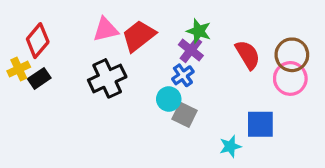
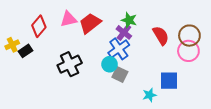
red diamond: (38, 41) -> (39, 26), moved
blue cross: (183, 75) -> (119, 49), size x1.5
black cross: (107, 78) -> (70, 64), moved

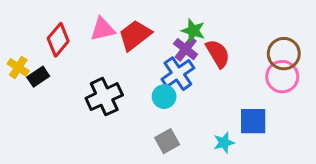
red semicircle: (161, 36) -> (218, 54), moved
yellow cross: (12, 45) -> (18, 67), turned -32
gray square: (120, 74) -> (167, 141), moved, turned 35

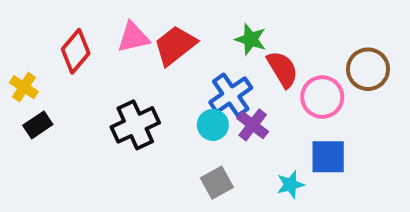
purple cross: (186, 49) -> (253, 125), moved
black rectangle: (38, 77) -> (38, 125), moved
pink circle: (282, 77) -> (322, 97), moved

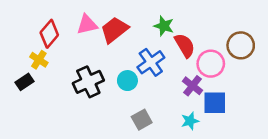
yellow cross: (24, 87) -> (39, 60), moved
cyan circle: (213, 125) -> (127, 81), moved
purple cross: (253, 125) -> (193, 86), moved

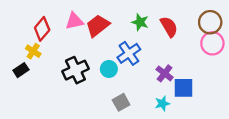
red semicircle: (185, 45) -> (169, 27), moved
brown circle: (241, 45) -> (210, 22), moved
pink circle: (211, 64) -> (212, 43), moved

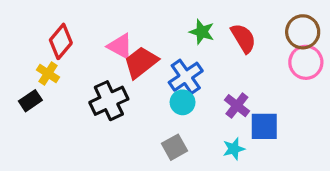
pink triangle: (74, 21) -> (120, 46), moved, turned 42
red trapezoid: (98, 26) -> (141, 62), moved
cyan circle: (109, 69) -> (183, 102), moved

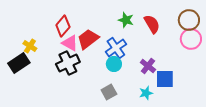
red diamond: (61, 41) -> (63, 26), moved
pink triangle: (120, 46) -> (70, 43), moved
black rectangle: (30, 101) -> (19, 63), size x1.5

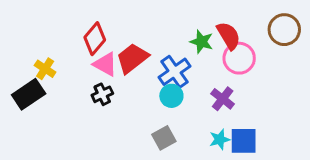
green star: (126, 20) -> (202, 42), moved
pink circle: (191, 39) -> (239, 58), moved
black cross: (68, 63) -> (102, 94), size x0.6
blue square: (165, 79) -> (244, 141), moved

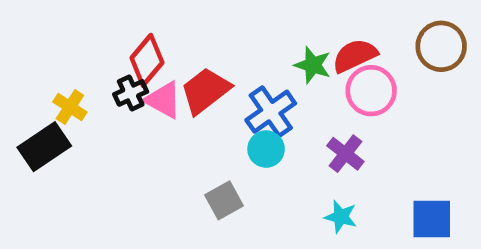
red semicircle: (229, 36) -> (355, 56), turned -84
black cross: (102, 94) -> (131, 93), moved
gray square: (164, 138) -> (224, 200), moved
cyan star: (220, 139) -> (341, 217), turned 30
blue square: (244, 141) -> (432, 219), moved

